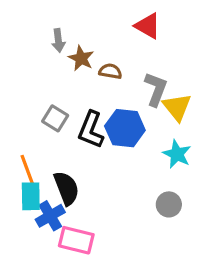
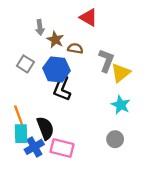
red triangle: (148, 26) -> (89, 17), moved
yellow triangle: (177, 107) -> (121, 73), turned 30
gray square: (55, 118) -> (25, 64), moved
blue hexagon: (125, 128) -> (56, 69), moved
pink rectangle: (76, 240) -> (62, 148), moved

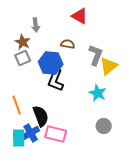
brown star: (55, 40) -> (23, 42), moved
gray square: (25, 64) -> (23, 58), turned 35
cyan star: (121, 105) -> (98, 93), moved
cyan rectangle: (21, 134) -> (19, 138), moved

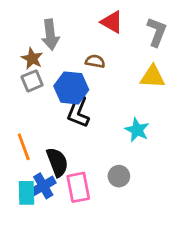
gray arrow: (36, 25) -> (50, 35), size x1.5
gray L-shape: (96, 55) -> (157, 32), moved
yellow triangle: (109, 66) -> (153, 77), moved, turned 42
gray circle: (104, 126) -> (119, 176), moved
pink rectangle: (56, 134) -> (78, 187), turned 65

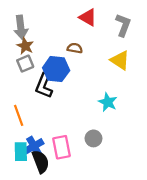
gray arrow: (50, 35) -> (21, 27), moved
yellow triangle: (153, 77) -> (120, 60), turned 30
black L-shape: (78, 112) -> (44, 86), moved
black semicircle: (57, 162) -> (41, 162), moved

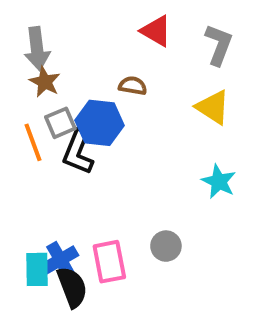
gray square: (25, 64) -> (60, 123), moved
cyan star: (108, 102) -> (219, 182), moved
orange line: (19, 115) -> (33, 142), moved

